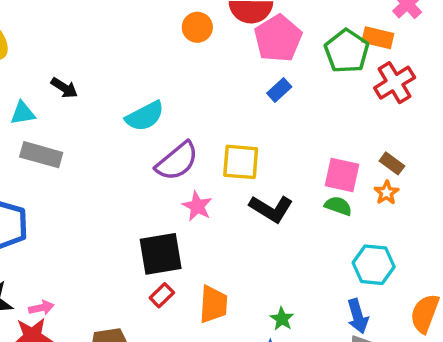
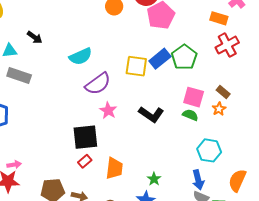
green pentagon: (347, 51) -> (184, 57), moved
blue rectangle: (279, 90) -> (160, 59), moved, size x1.5
yellow square: (241, 162) -> (136, 66), moved

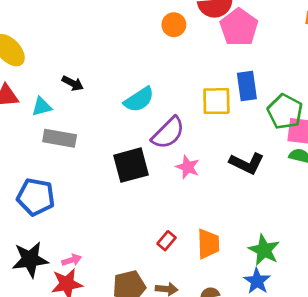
green pentagon: (184, 57) -> (285, 112), moved
blue rectangle: (160, 59) -> (247, 86), turned -50
black square: (85, 137) -> (131, 165), moved
green star: (154, 179) -> (264, 250), size x1.6

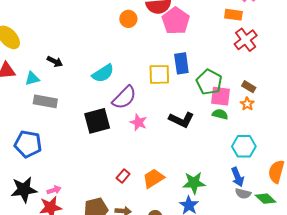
orange trapezoid: (208, 244) -> (153, 178), turned -120
green star: (264, 250) -> (194, 183), turned -30

